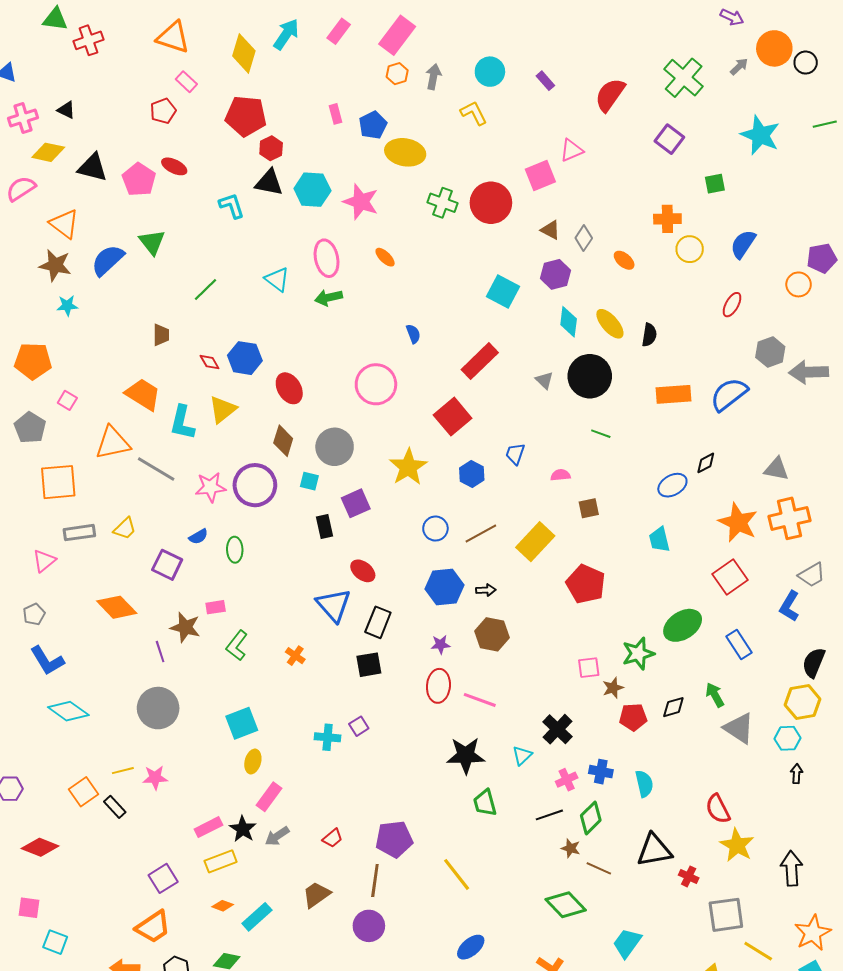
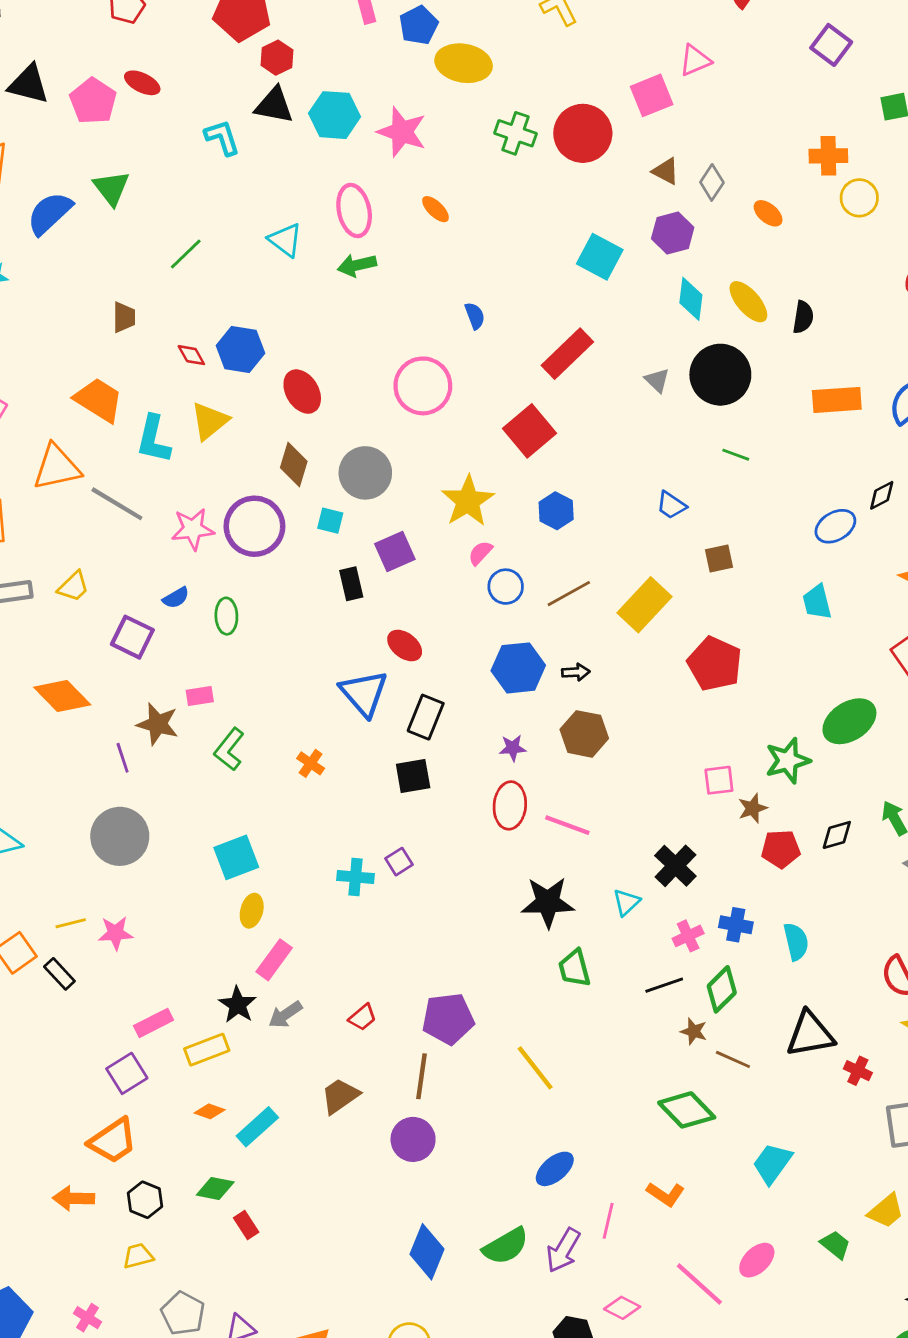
blue trapezoid: (515, 454) -> (671, 505), moved, turned -75
pink semicircle: (561, 475) -> (480, 553), moved, turned -42
pink rectangle: (209, 827) -> (153, 1023), moved

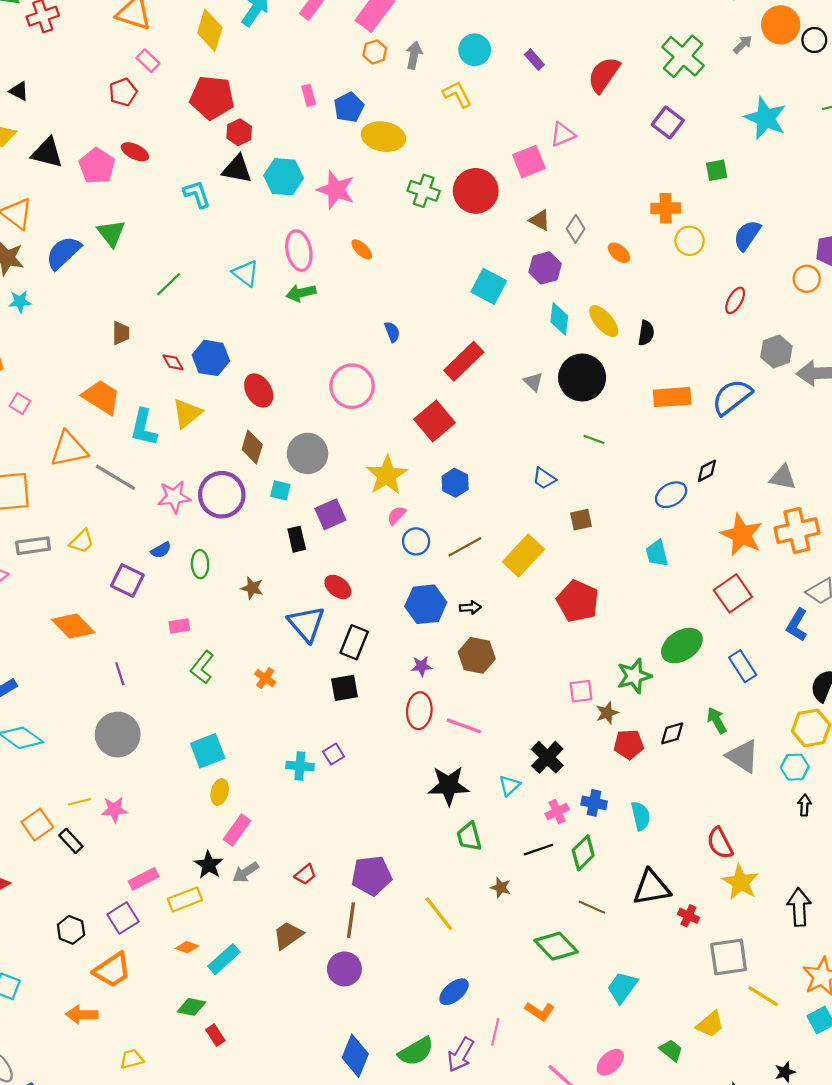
brown star: (158, 724) -> (252, 588), moved, size x0.7
brown star: (694, 1031) -> (501, 888), moved
black hexagon: (145, 1200) -> (71, 930), moved

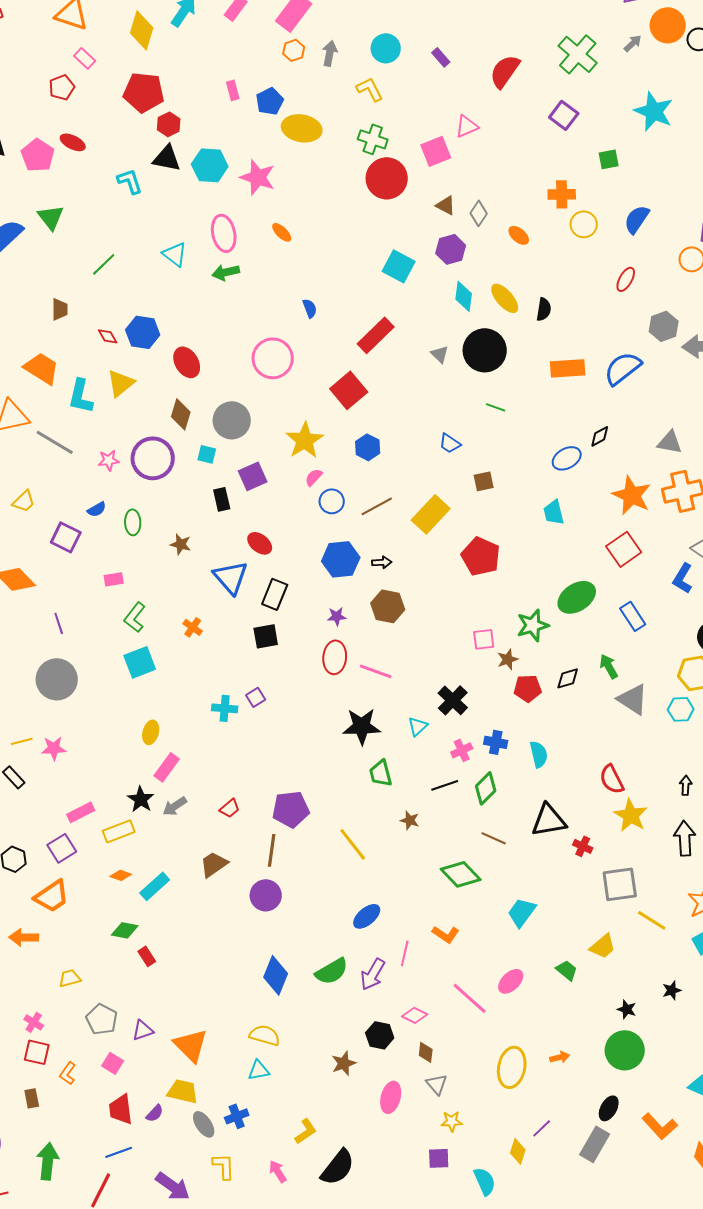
green cross: (424, 191) -> (373, 139), moved
pink star: (174, 497) -> (109, 460), size x0.7
cyan square: (208, 751) -> (140, 662), moved
black arrow: (805, 805) -> (686, 785), moved

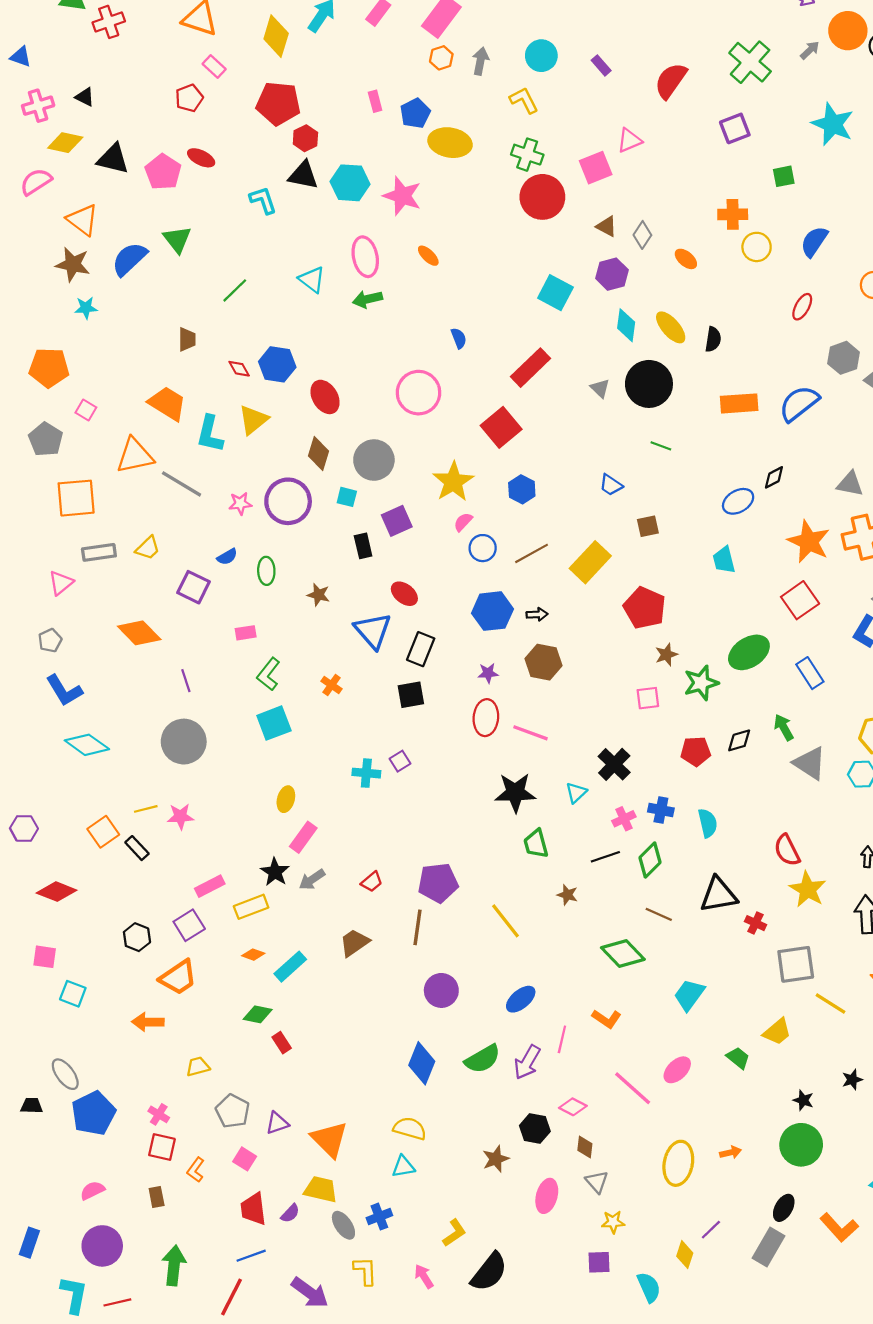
purple square: (564, 115) -> (735, 128), turned 32
brown star: (508, 659) -> (666, 655), moved
purple circle: (266, 895) -> (441, 990), moved

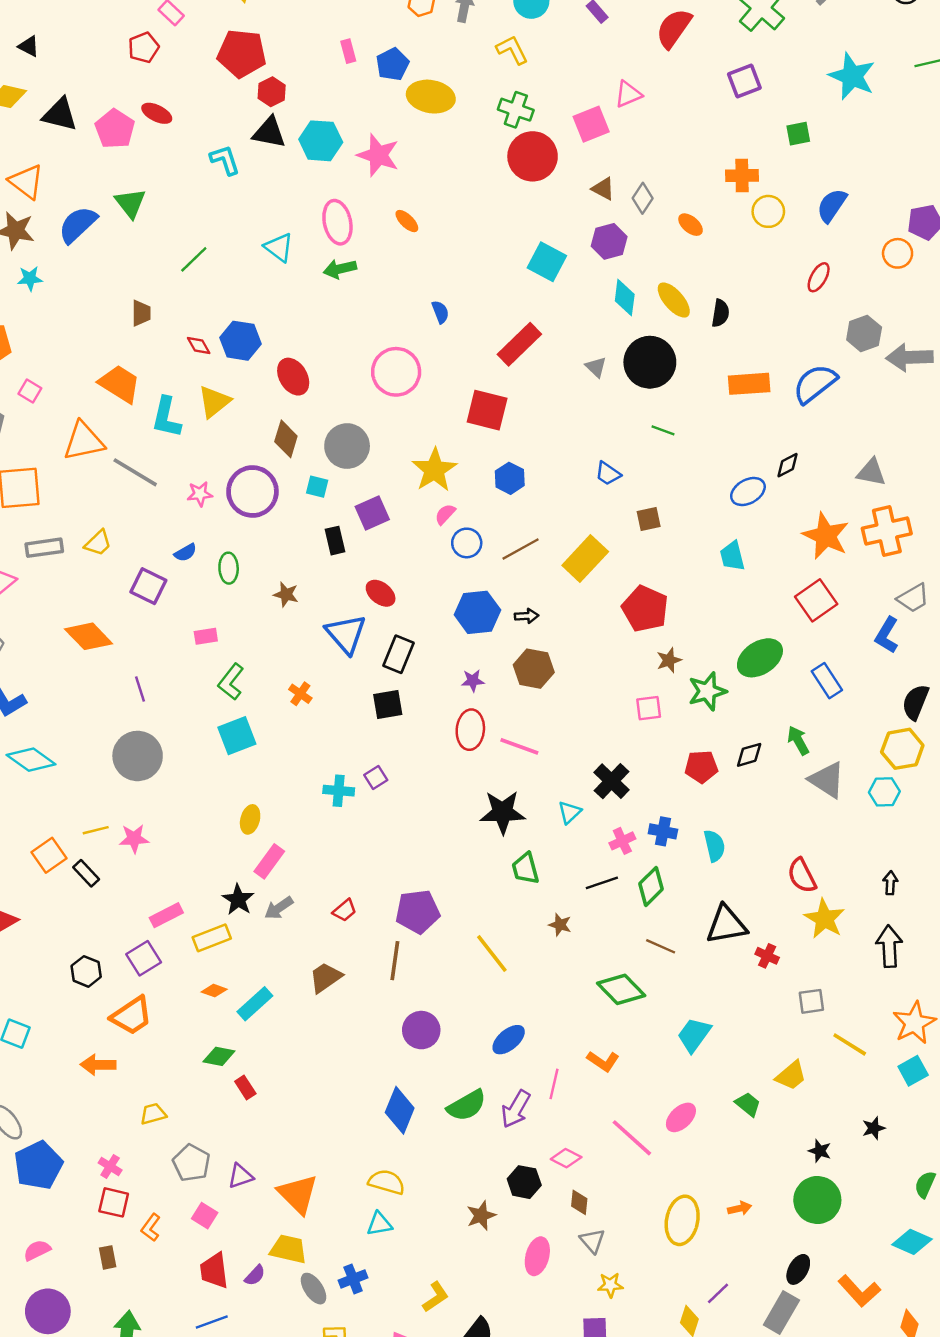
red square: (501, 427) -> (487, 410), turned -36
gray square: (796, 964) -> (811, 1001), size x0.6

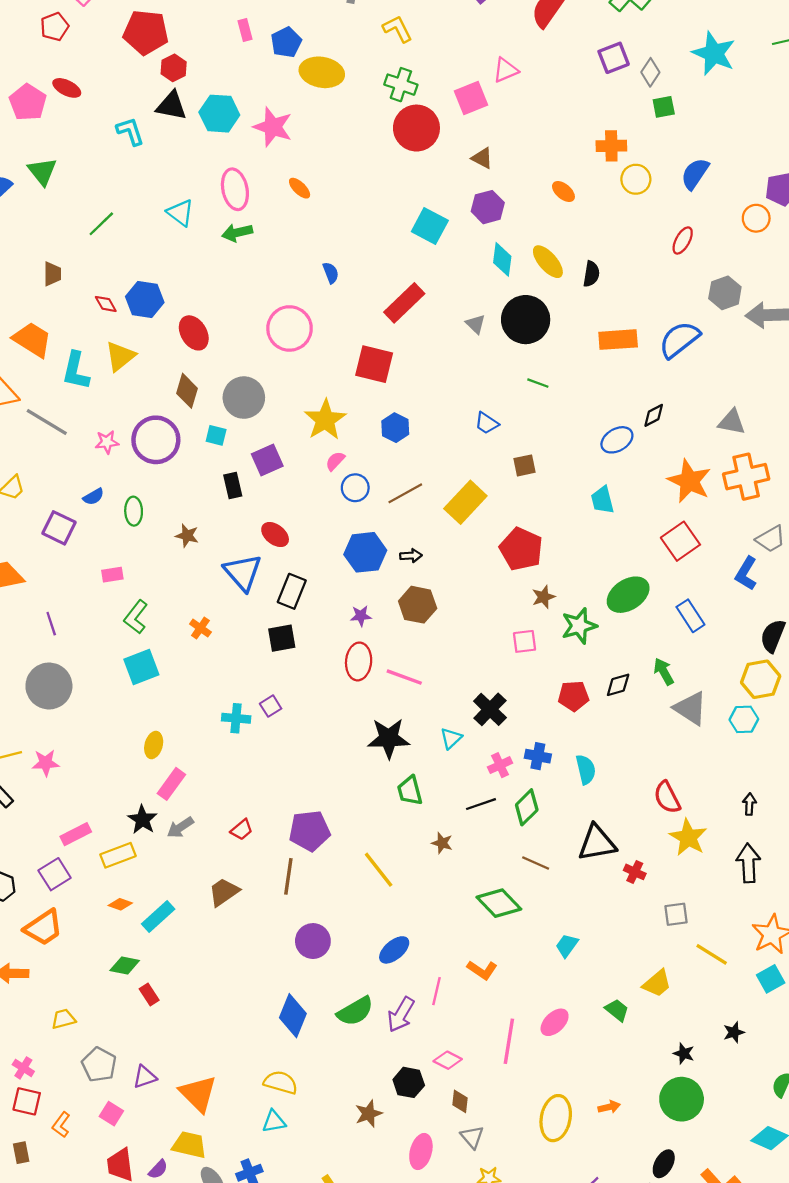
gray diamond: (643, 198) -> (650, 72), moved
cyan trapezoid: (694, 1035) -> (567, 945), size x0.7
pink line: (632, 1138) -> (509, 1041), turned 57

